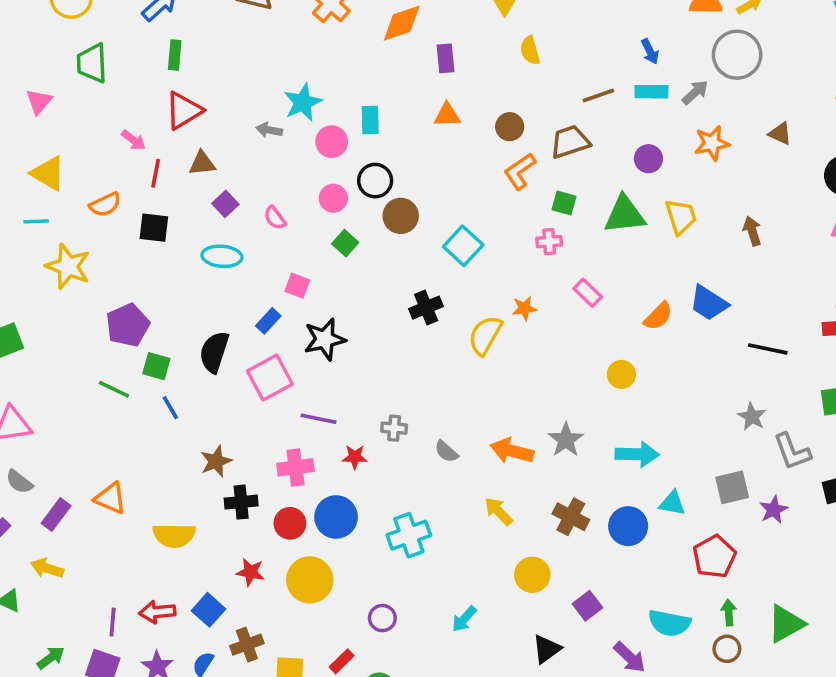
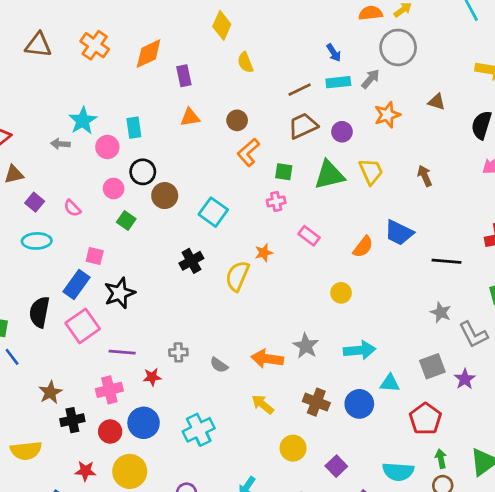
brown trapezoid: (570, 142) -> (303, 126), moved
blue rectangle: (268, 321) -> (76, 285), size x1.5

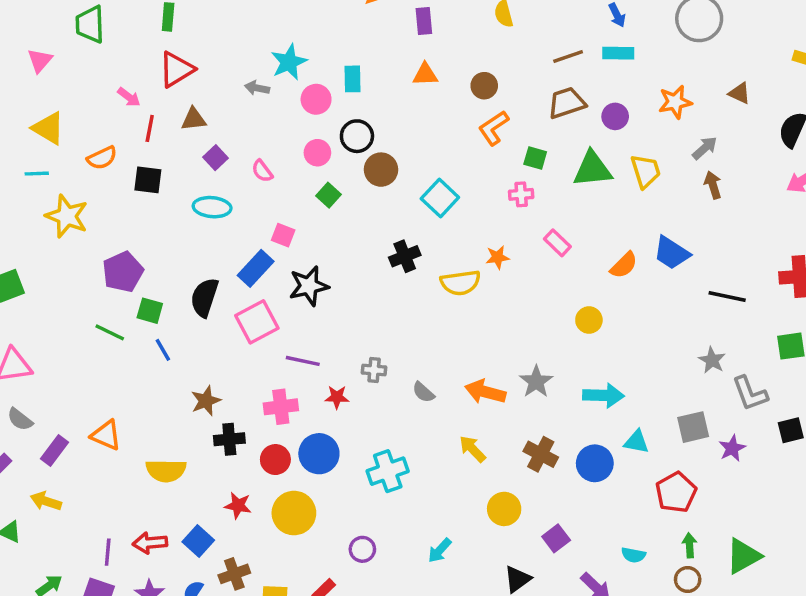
gray arrow: (370, 79) -> (705, 148), moved
yellow semicircle: (237, 276) -> (460, 283), turned -128
cyan semicircle: (398, 472) -> (633, 555), size x0.6

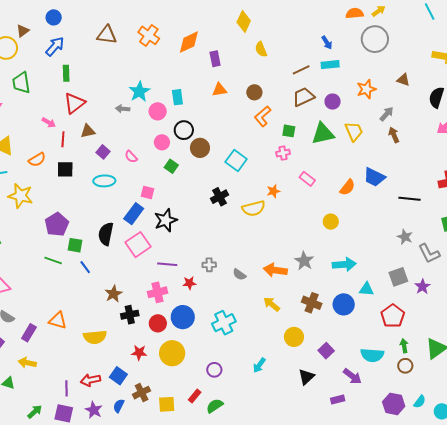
cyan semicircle: (633, 555) -> (372, 355), size x1.6

